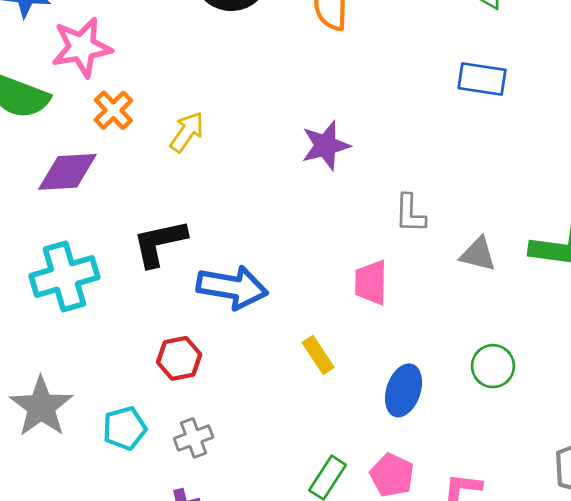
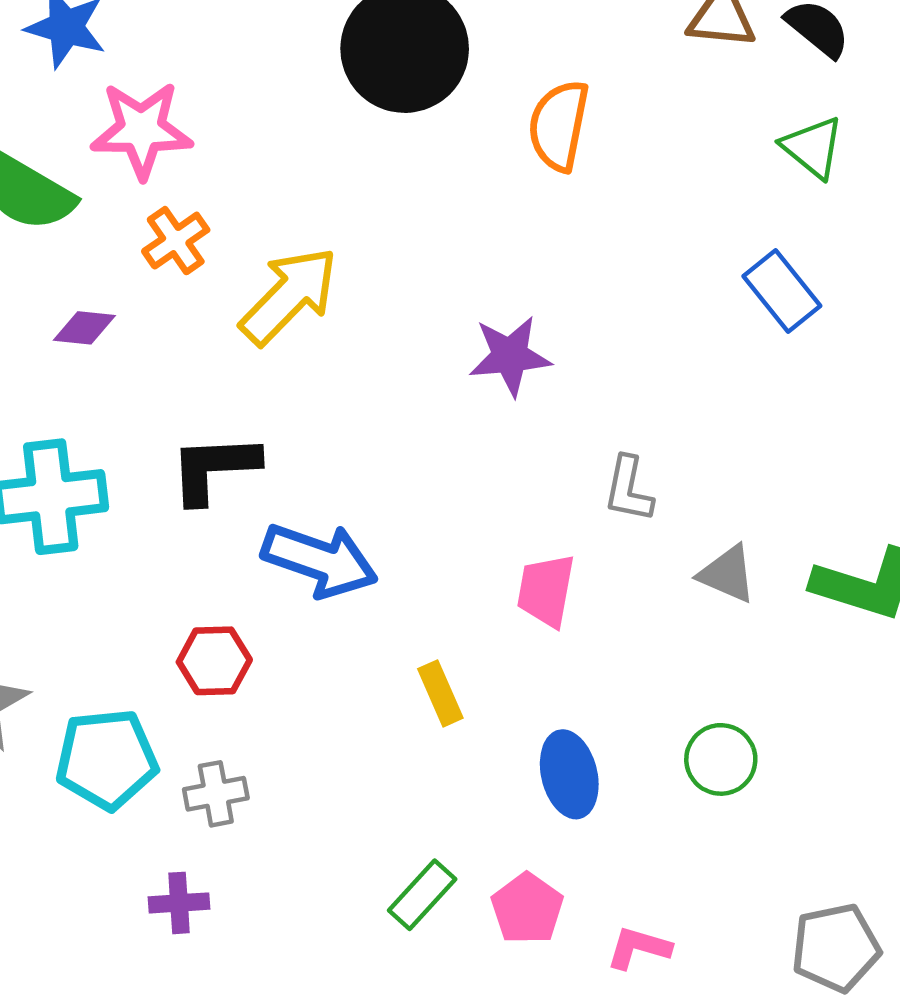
blue rectangle: (482, 79) -> (782, 291), turned 33
yellow arrow: (187, 132) -> (289, 296), size x1.6
purple diamond: (67, 172) -> (84, 328), size x0.6
blue ellipse: (404, 390) -> (569, 774), turned -42
cyan pentagon: (125, 428) -> (107, 759), size x1.4

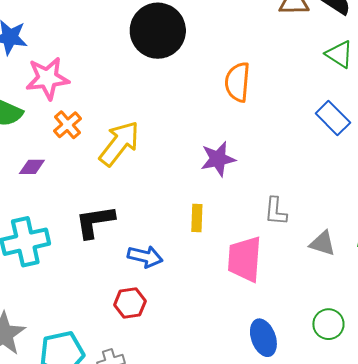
orange semicircle: (559, 126) -> (237, 82), moved
blue arrow: (320, 560) -> (145, 257), size x0.7
pink trapezoid: (546, 590) -> (245, 259), size x1.4
red hexagon: (214, 661) -> (130, 303), moved
yellow rectangle: (440, 693) -> (197, 218), moved, turned 32

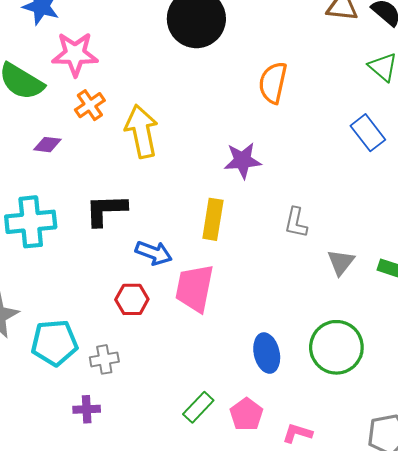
yellow arrow: (119, 143) -> (142, 131), turned -57
yellow rectangle: (197, 218) -> (213, 219), size x1.4
gray triangle: (323, 243) -> (341, 262), turned 44
pink trapezoid: (245, 259) -> (194, 288), moved
green circle: (328, 324) -> (336, 347), size x1.6

